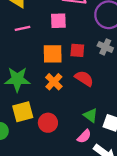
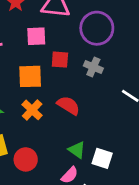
red square: (77, 50) -> (60, 60), moved

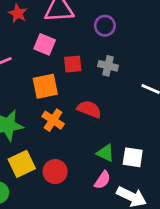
purple circle: (97, 28) -> (105, 26), size x0.6
pink square: (36, 36) -> (45, 44), turned 35

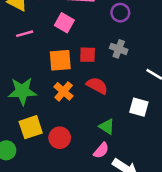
red square: (73, 64) -> (88, 55), moved
white square: (133, 157) -> (139, 107), moved

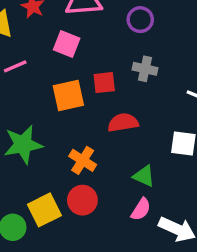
red semicircle: (97, 86) -> (123, 123), turned -30
orange cross: (64, 91) -> (83, 160), moved
yellow square: (31, 127) -> (44, 210), moved

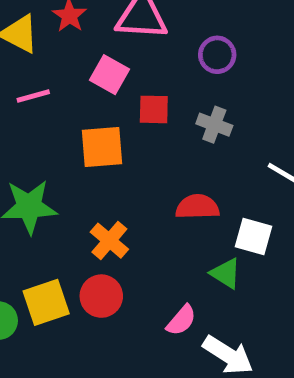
red square: (104, 83) -> (154, 109), moved
red semicircle: (123, 123) -> (197, 207), moved
green triangle: (144, 176) -> (226, 273), moved

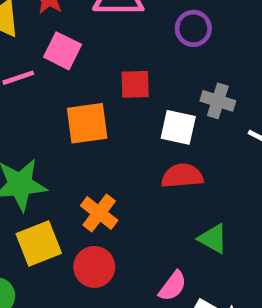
pink square: (110, 75) -> (63, 51), moved
gray cross: (214, 125) -> (218, 101), moved
white square: (254, 237) -> (178, 127), moved
yellow square: (46, 302) -> (39, 244), moved

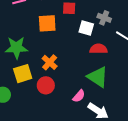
red semicircle: (182, 176) -> (98, 49), moved
green triangle: (213, 239) -> (98, 77), size x1.6

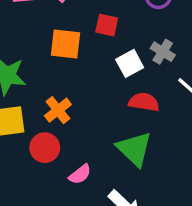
white square: (86, 28) -> (130, 63), turned 35
pink semicircle: (79, 96) -> (80, 174), moved

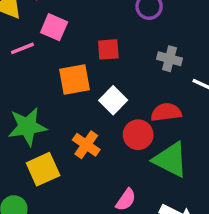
white square: (130, 63) -> (113, 100), moved
red circle: (45, 148) -> (138, 135), moved

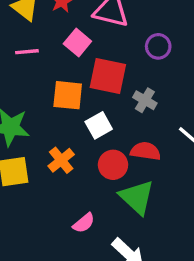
pink square: (54, 27) -> (77, 43), moved
red square: (108, 49) -> (108, 76), size x1.6
gray cross: (170, 59) -> (145, 100), moved

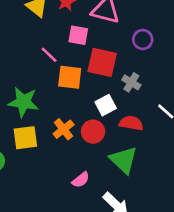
pink square: (77, 43) -> (78, 35), turned -30
pink line: (27, 52) -> (49, 55), moved, turned 48
white square: (99, 125) -> (106, 105), moved
red circle: (113, 165) -> (93, 132), moved

